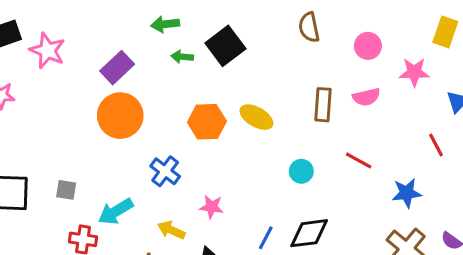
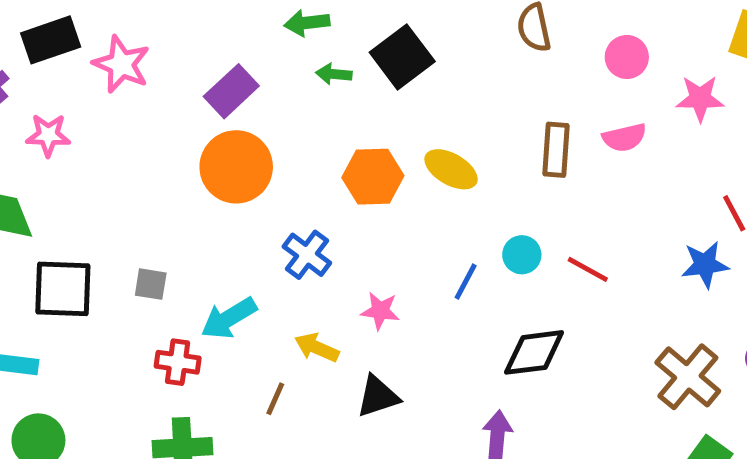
red line: (359, 160) -> (588, 269), moved
blue star: (407, 193) -> (705, 265), moved
blue line: (266, 238) -> (466, 282), moved

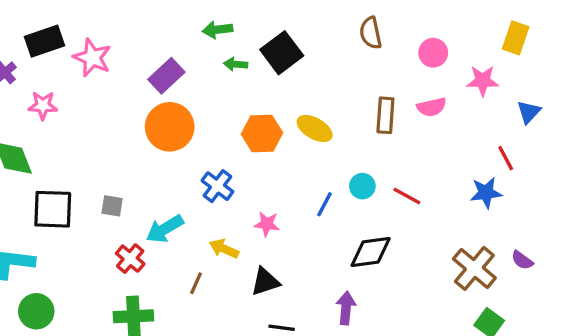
red cross: (178, 362) -> (130, 259), turned 32

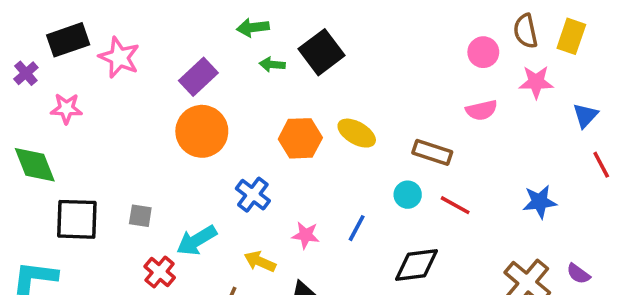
brown semicircle: (371, 33) -> (526, 31), moved
brown rectangle: (385, 115) -> (432, 152), moved, turned -76
red line: (506, 158) -> (601, 165), moved
blue line: (324, 204) -> (357, 228), moved

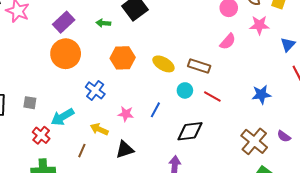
green arrow: (272, 64) -> (103, 23), moved
pink semicircle: (482, 110) -> (228, 41), turned -36
yellow ellipse: (357, 133) -> (163, 64), moved

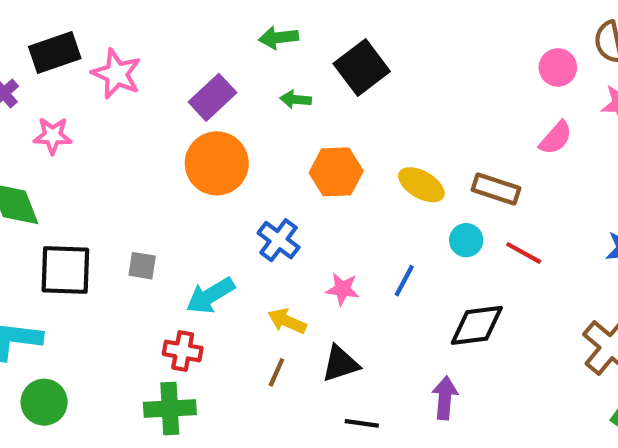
red cross: (41, 135) -> (183, 351), moved, turned -30
brown line: (82, 151) -> (276, 372), moved

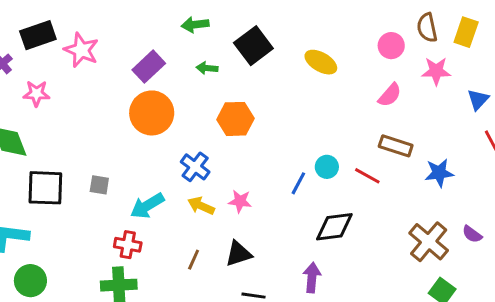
yellow ellipse: (421, 185) -> (321, 62), moved
brown rectangle: (496, 189) -> (396, 146), moved
blue line: (404, 281) -> (298, 183), moved
yellow arrow: (287, 321) -> (201, 206), moved

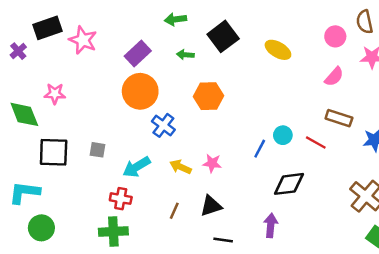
pink star: (36, 94) -> (55, 94), moved
blue cross: (195, 167) -> (163, 125), moved

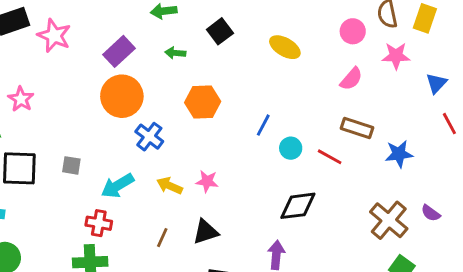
black square: (223, 36) -> (220, 31), size x0.7
pink star: (55, 94) -> (21, 99), turned 30
blue line: (260, 149) -> (263, 125), moved

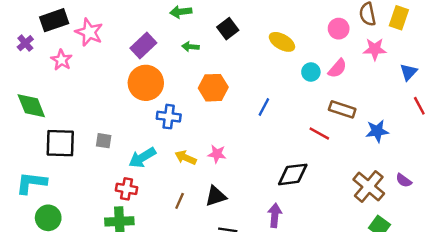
pink star: (21, 99) -> (61, 60), moved
blue cross: (149, 137) -> (169, 117), turned -30
cyan circle: (291, 148) -> (311, 72), moved

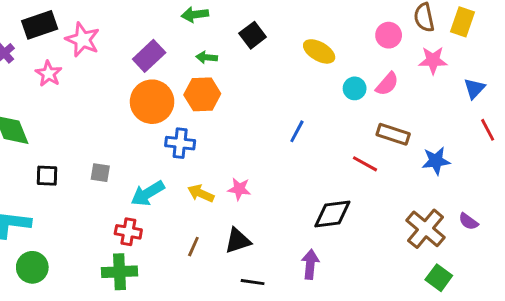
orange hexagon: (213, 88) -> (202, 94), moved
black square: (60, 143) -> (47, 176), size x0.6

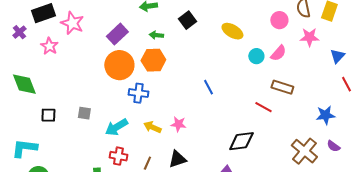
blue line: (297, 131) -> (208, 87), moved, turned -56
blue star: (436, 161) -> (325, 115), moved
red cross: (128, 232) -> (118, 156), moved

